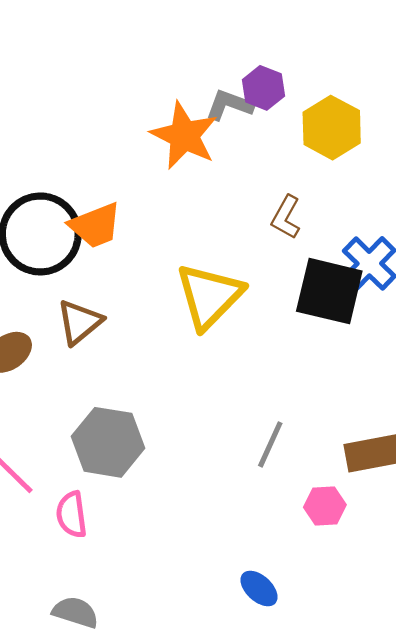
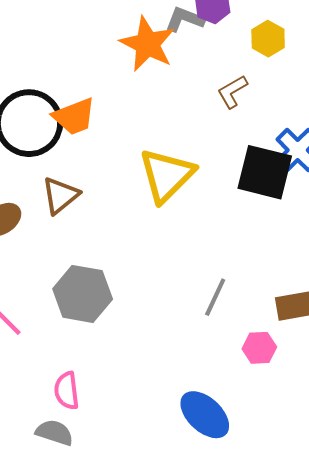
yellow hexagon: (332, 128) -> (268, 39), size x0.7
brown L-shape: (286, 217) -> (232, 92), moved, turned 30
pink semicircle: (72, 515) -> (67, 391), moved
blue ellipse: (259, 588) -> (205, 415), size x1.6

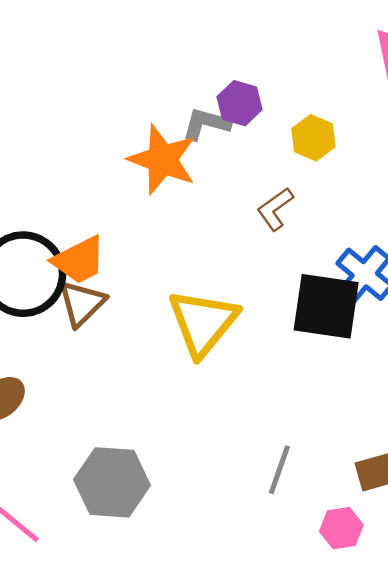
brown triangle: (60, 195) -> (82, 303), moved

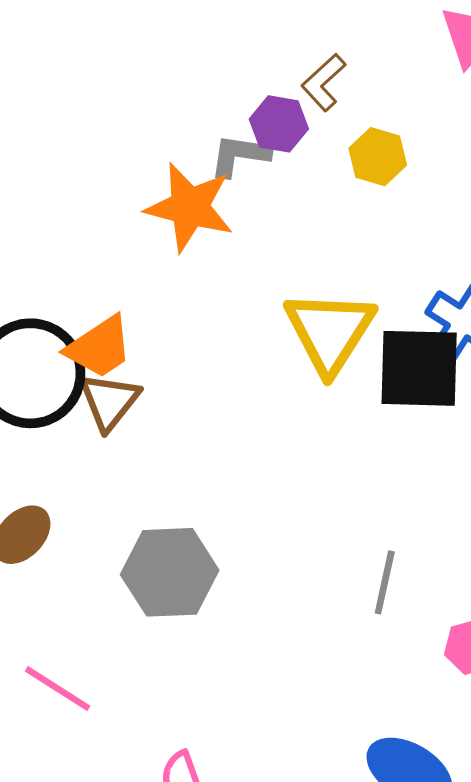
brown L-shape: (275, 209) -> (324, 82), moved
yellow triangle: (203, 322) -> (330, 332), moved
gray hexagon: (112, 482) -> (170, 572), moved

